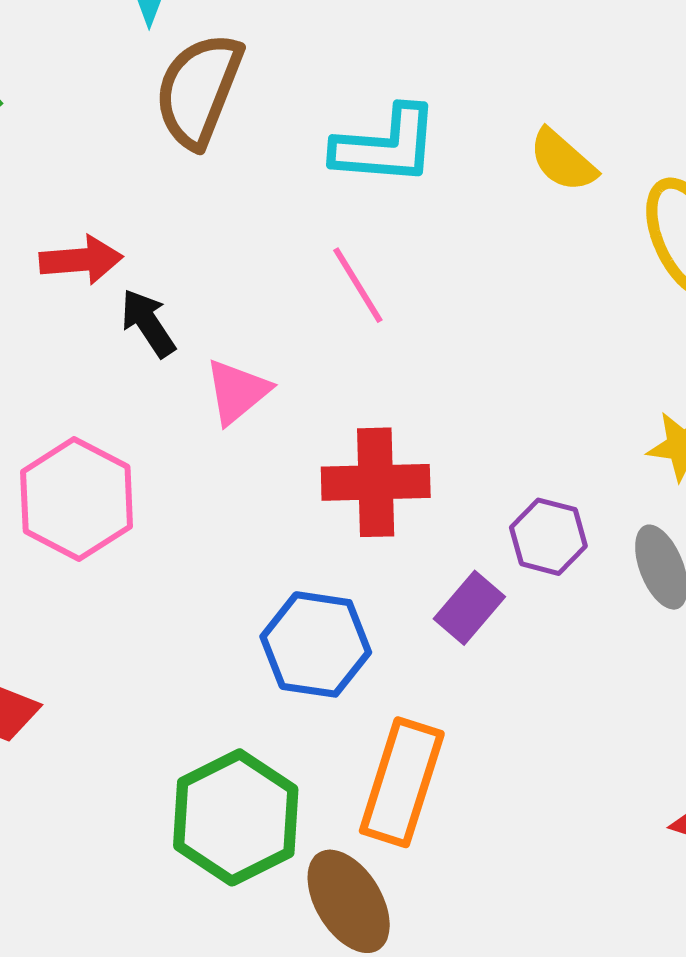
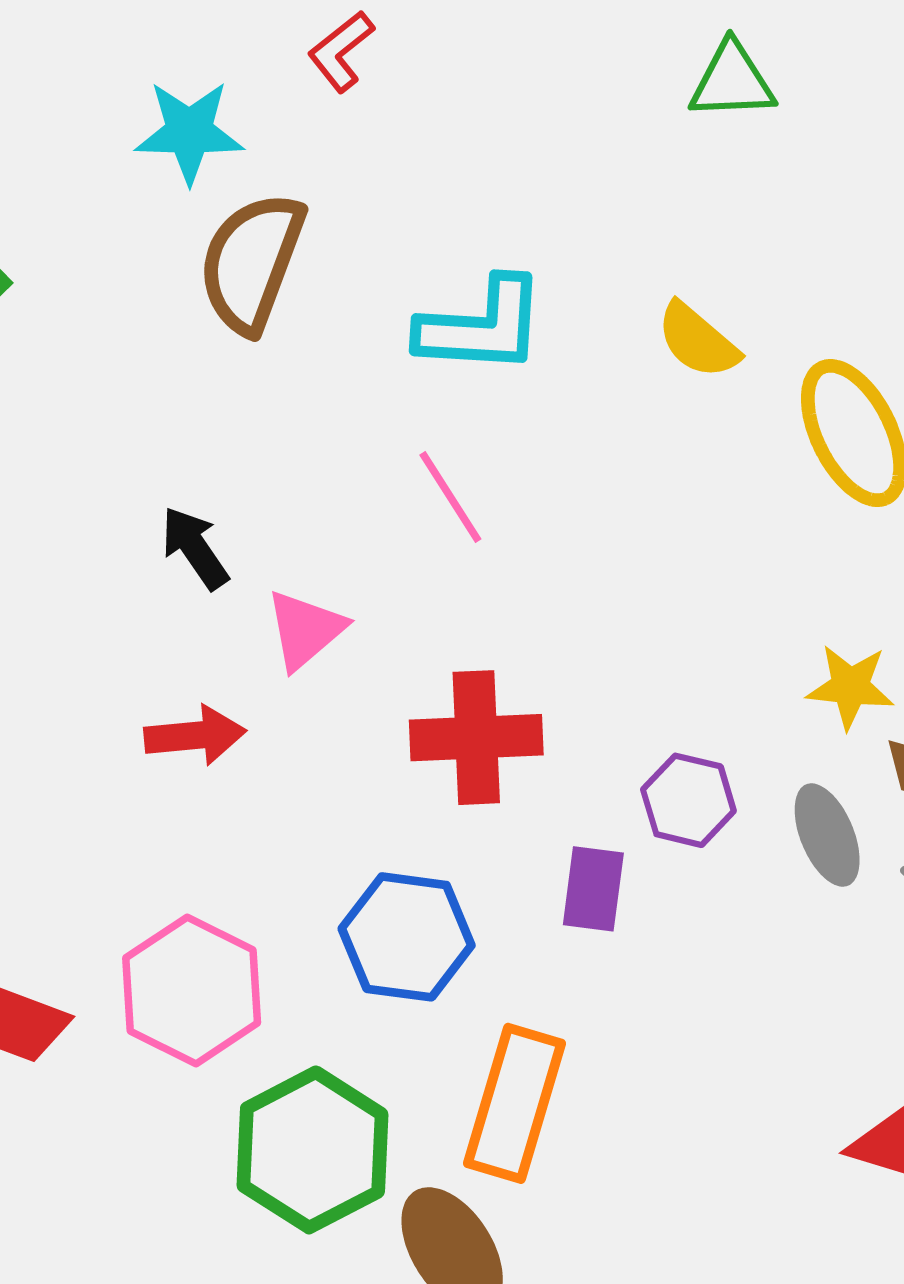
red arrow: (81, 260) -> (195, 736), moved
pink hexagon: (77, 499) -> (192, 990), moved
purple rectangle: (469, 608) -> (593, 889), turned -32

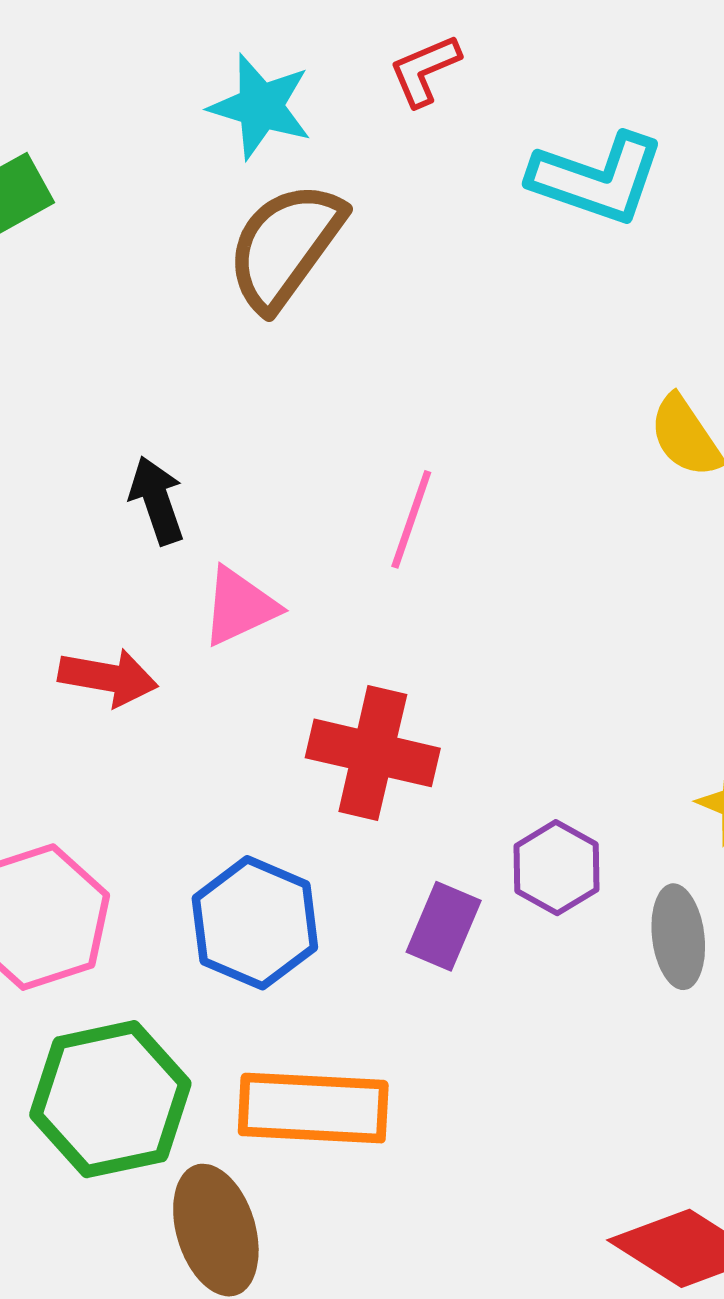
cyan L-shape: (482, 326) -> (597, 179), moved
pink line: (450, 497) -> (411, 519), turned 36
orange rectangle: (515, 1103) -> (313, 1108), turned 61

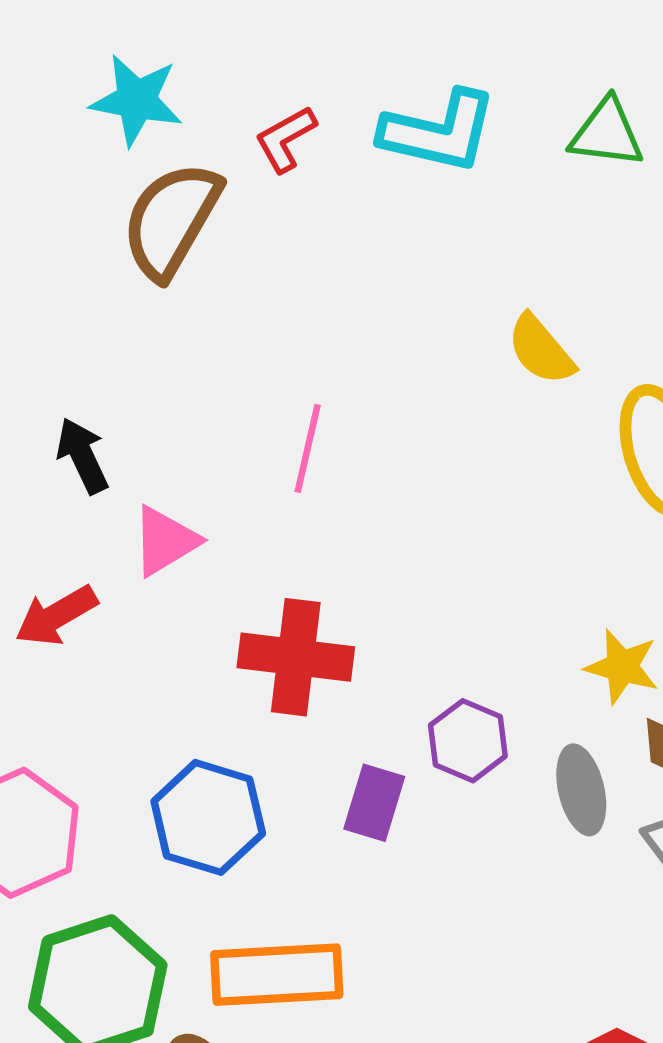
red L-shape: (425, 70) -> (286, 139), moved
red arrow: (108, 677) -> (56, 616), turned 146

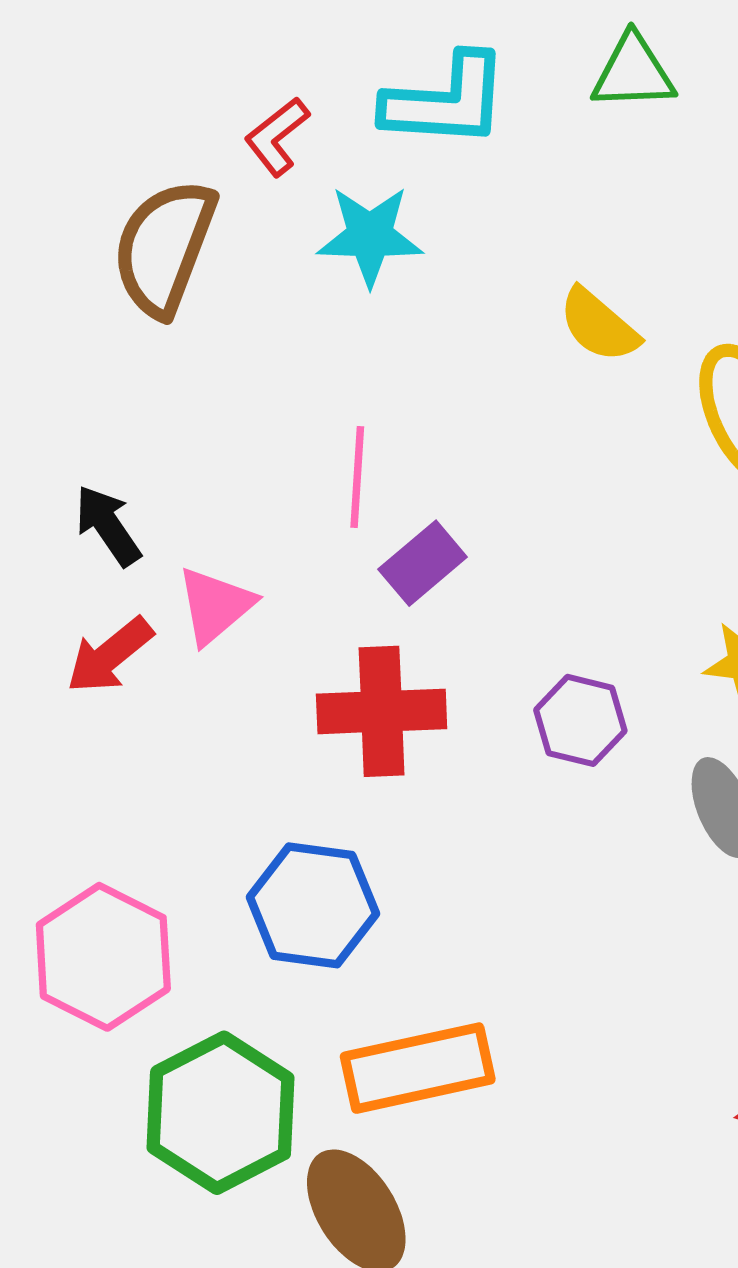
cyan star: (136, 100) -> (370, 236), moved
red arrow: (56, 616) -> (110, 655), moved
purple hexagon: (468, 741) -> (580, 720), moved
purple rectangle: (374, 803) -> (423, 563), moved, turned 42

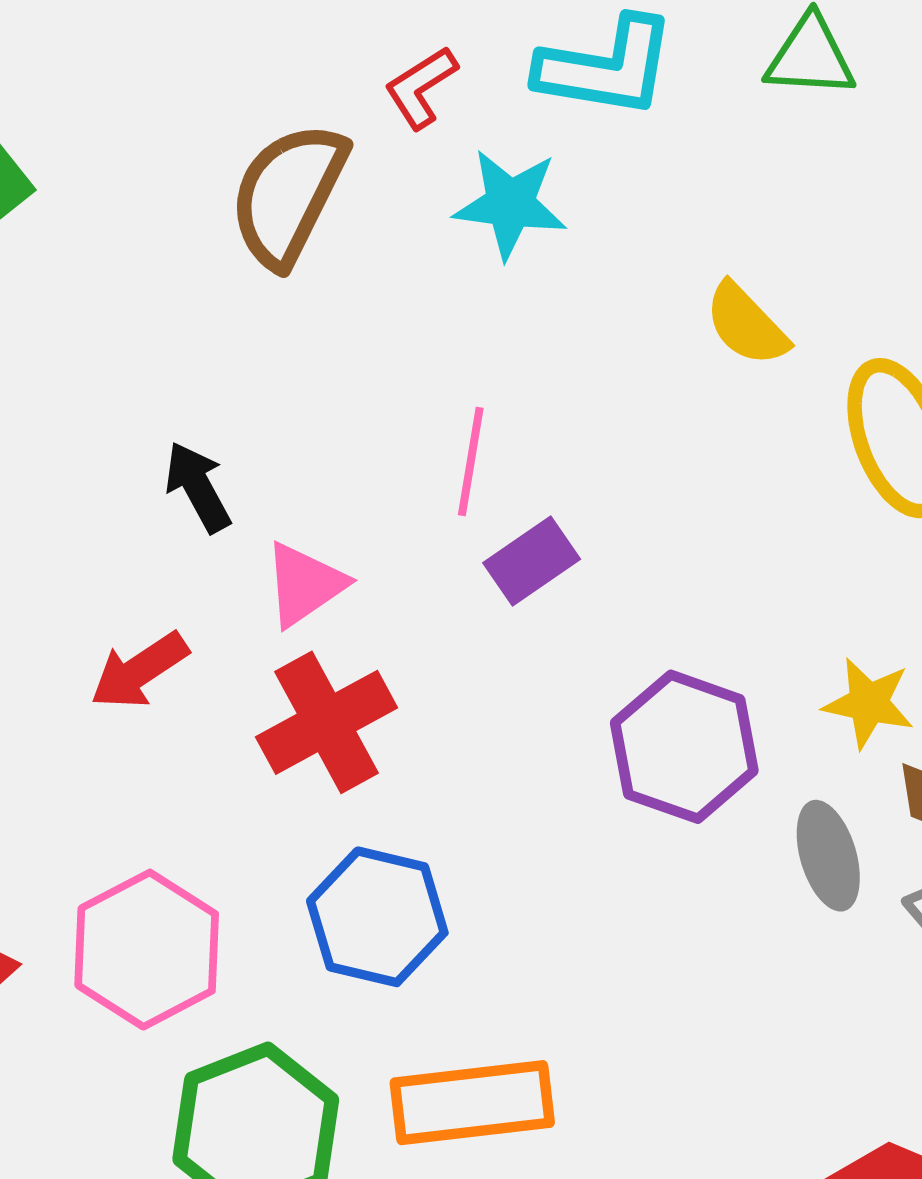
red arrow: (110, 655) -> (139, 671), moved
red cross: (382, 711) -> (327, 722), moved, turned -32
purple hexagon: (580, 720) -> (684, 747), size x1.5

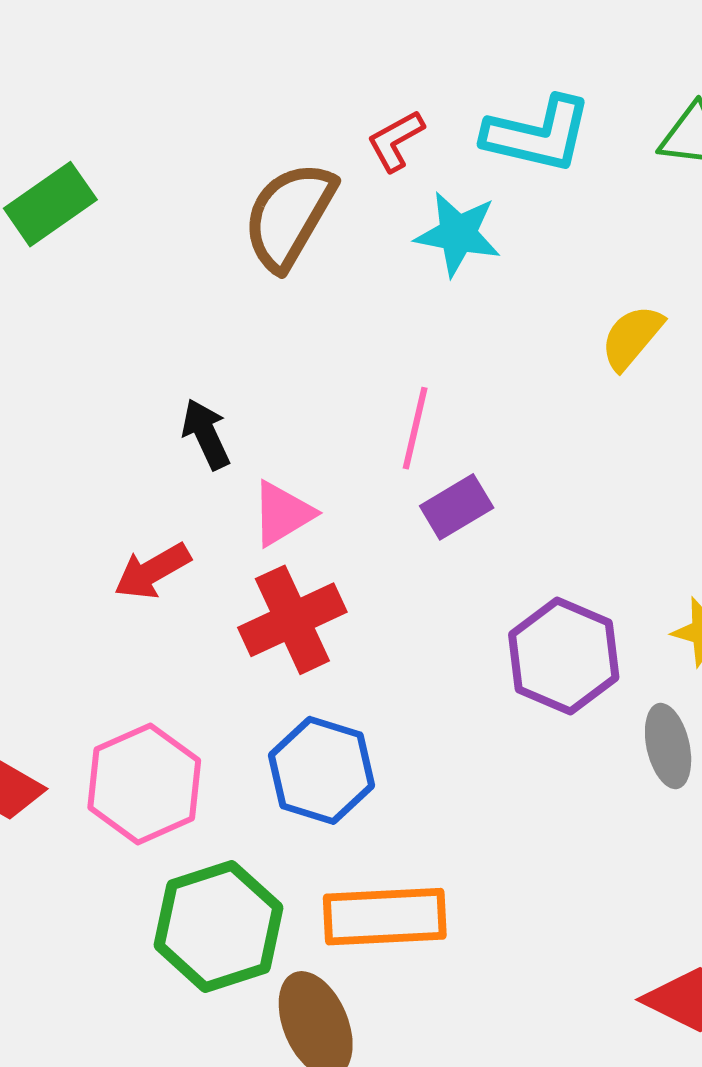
yellow semicircle: (746, 324) -> (632, 337), turned 80

